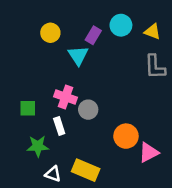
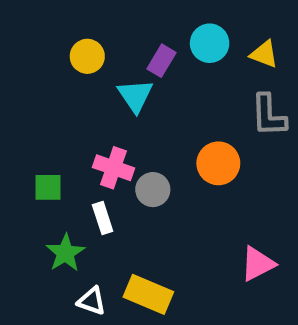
orange circle: (126, 136) -> (218, 163), moved
green star: (38, 146) -> (65, 253), turned -30

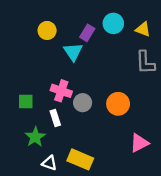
orange circle: (218, 163) -> (118, 104), moved

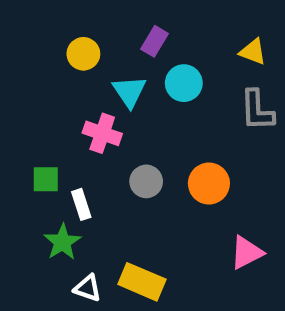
cyan circle: (113, 23) -> (184, 83), moved
purple rectangle: (87, 33) -> (155, 41), moved
pink cross: (61, 91) -> (102, 133), moved
white rectangle: (55, 118) -> (81, 204), moved

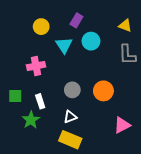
pink cross: (102, 133) -> (36, 66), moved, turned -30
green square: (46, 179) -> (15, 96), moved
white triangle: (88, 288) -> (70, 117), moved, turned -40

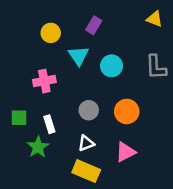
yellow triangle: (125, 26) -> (155, 19), moved
cyan circle: (91, 41) -> (112, 66), moved
pink triangle: (122, 125) -> (125, 152), moved

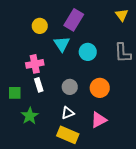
yellow triangle: (155, 19) -> (122, 15), turned 32
purple rectangle: (94, 25) -> (74, 20), size x1.5
white rectangle: (49, 124) -> (39, 85), moved

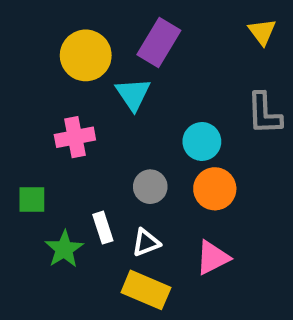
yellow circle: (40, 26) -> (86, 55), size x1.5
cyan circle: (88, 52) -> (202, 141), moved
white rectangle: (39, 85) -> (103, 228), moved

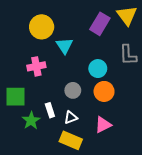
yellow triangle: (262, 32) -> (127, 15), size x1.5
purple rectangle: (159, 43) -> (100, 24), moved
green square: (32, 200) -> (16, 97), size x1.5

